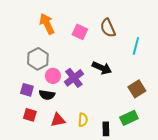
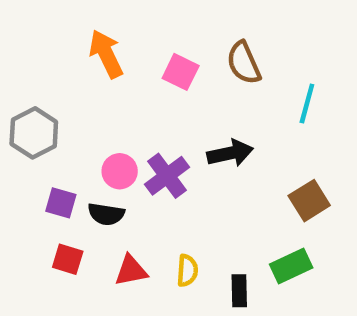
gray hexagon: (38, 59) -> (34, 133), moved
black arrow: (102, 68) -> (230, 153), turned -36

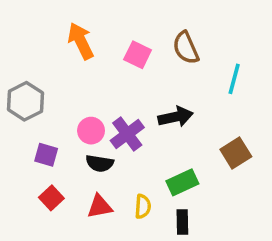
black semicircle: (106, 214) -> (100, 163), moved
red square: (68, 259) -> (51, 198), turned 30
green rectangle: (291, 266) -> (182, 182), moved

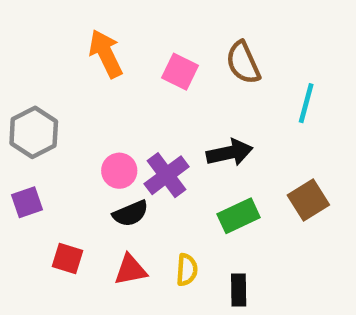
purple square: (46, 155) -> (27, 202), moved, turned -35
black semicircle: (100, 163) -> (131, 213), turned -32
green rectangle: (182, 182) -> (239, 216), moved
red square: (51, 198) -> (67, 258), turned -30

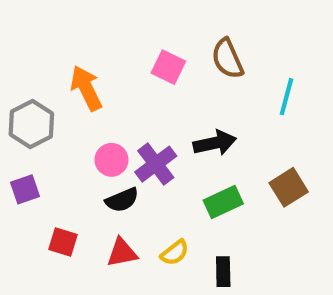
orange arrow: (106, 54) -> (86, 88), moved
yellow semicircle: (187, 270) -> (175, 253), turned 48

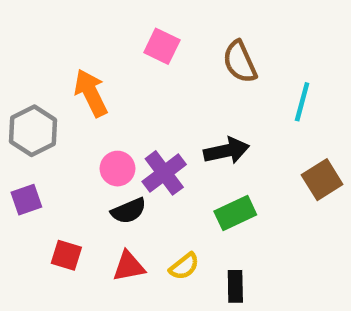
pink square: (168, 67) -> (162, 46), moved
brown square: (289, 187) -> (322, 180), moved

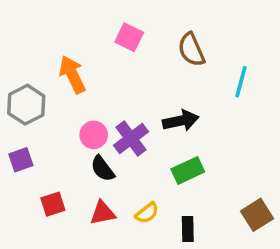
brown square: (322, 180) -> (257, 215), moved
black semicircle: (129, 211) -> (103, 169), turned 76
red square: (66, 255) -> (53, 204), turned -35

